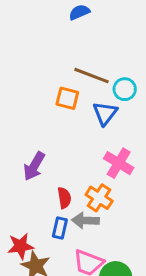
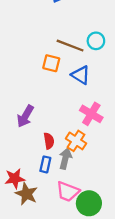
cyan circle: (125, 89) -> (96, 41), moved
blue triangle: (105, 113) -> (81, 75), turned -36
gray arrow: (85, 220) -> (65, 159), turned 102

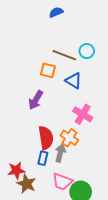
purple arrow: (25, 116) -> (36, 100), moved
red semicircle: (49, 141) -> (46, 138), size x1.6

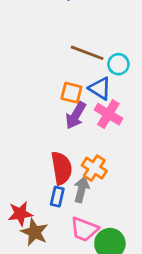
cyan circle: (87, 51) -> (118, 64), moved
orange square: (48, 70) -> (71, 93), moved
purple arrow: (36, 100) -> (76, 115), moved
pink cross: (83, 114) -> (108, 114), moved

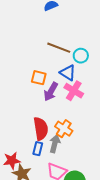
orange square: (71, 93) -> (39, 78), moved

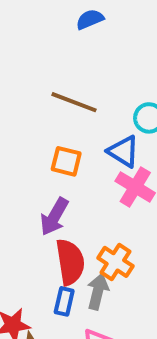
brown line: (59, 48) -> (74, 102), moved
purple arrow: (51, 92) -> (54, 217), moved

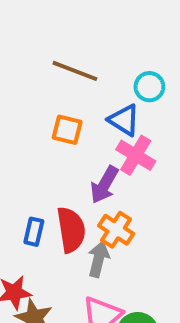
purple arrow: (54, 217) -> (104, 185), moved
blue rectangle: (64, 301) -> (34, 232), moved

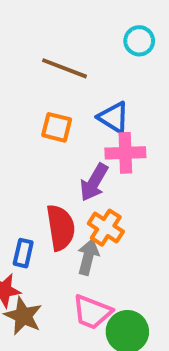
cyan circle: (149, 87) -> (139, 41), moved
pink cross: (136, 155) -> (125, 153), turned -33
blue rectangle: (34, 232) -> (23, 253), moved

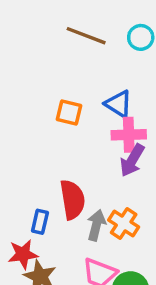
brown line: (64, 68) -> (86, 36), moved
purple arrow: (94, 182) -> (132, 160), moved
orange cross: (106, 228) -> (124, 223), moved

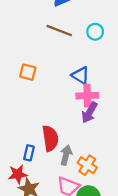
orange square: (69, 113) -> (28, 72), moved
orange cross: (124, 223) -> (87, 165), moved

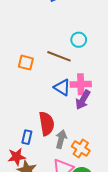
brown line: (59, 31) -> (59, 56), moved
cyan circle: (95, 32) -> (79, 40), moved
blue triangle: (81, 75) -> (62, 87), moved

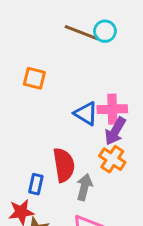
cyan circle: (79, 40) -> (105, 31), moved
brown line: (59, 56) -> (81, 33), moved
orange cross: (81, 148) -> (112, 159), moved

